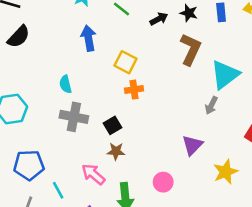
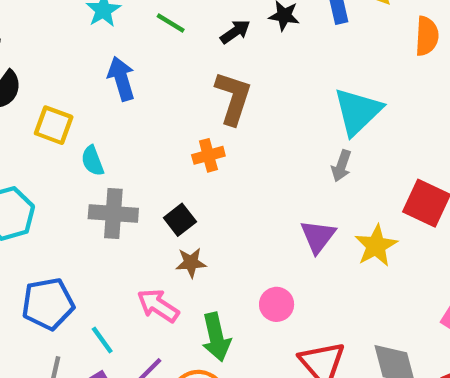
brown L-shape: (191, 49) -> (233, 98), moved
yellow square: (126, 62) -> (54, 125), moved
yellow star: (226, 172) -> (376, 246), moved

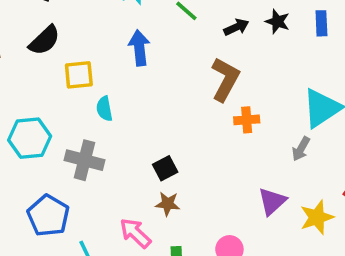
yellow square: (54, 125) -> (79, 75), turned -36
orange cross: (208, 155) -> (247, 120), moved
gray cross: (113, 214) -> (84, 160), moved
blue pentagon: (48, 304) -> (48, 216), turned 30

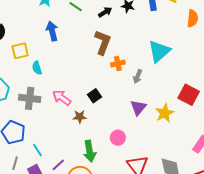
gray arrow: (301, 149) -> (138, 76), moved
black square: (165, 168) -> (95, 96), moved
pink arrow: (135, 233) -> (62, 98), moved

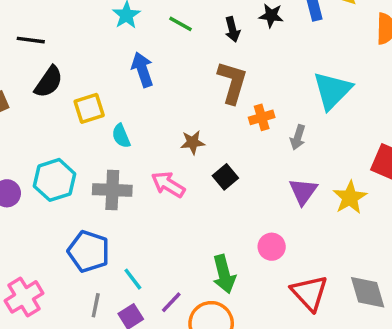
black arrow: (105, 12) -> (232, 29), turned 112
brown star: (80, 117) -> (193, 142), moved

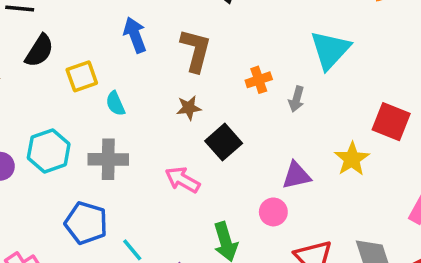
brown L-shape: (232, 82) -> (196, 50), moved
black square: (225, 177) -> (224, 142), size x1.4
pink arrow: (168, 184) -> (183, 180), moved
purple triangle: (303, 191) -> (296, 175), moved, turned 44

